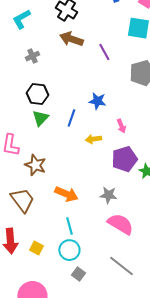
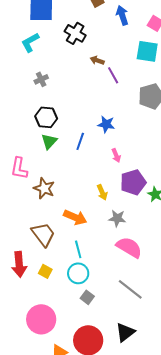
brown arrow: (71, 39) -> (97, 60), moved, size x0.6
pink arrow: (121, 126) -> (116, 155), moved
yellow arrow: (93, 139) -> (102, 192), moved, turned -105
brown trapezoid: (22, 200) -> (43, 234), moved

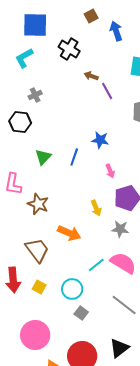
black hexagon: (46, 117) -> (20, 122), moved
gray star: (117, 218) -> (120, 229), moved
cyan line: (78, 249) -> (96, 265), moved, turned 66

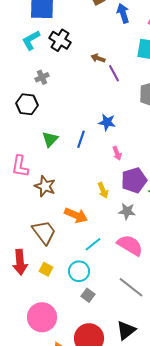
black cross: (69, 49) -> (60, 40), moved
cyan line: (96, 265) -> (93, 244), moved

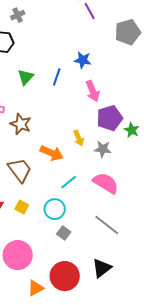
pink arrow: (117, 153) -> (93, 91), size x1.5
yellow arrow: (103, 190) -> (79, 138), moved

